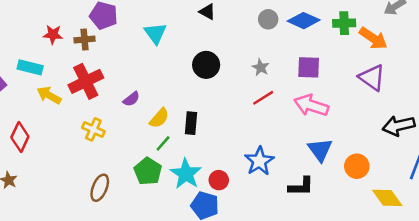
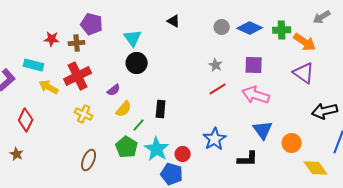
black circle: (206, 65) -> (137, 63), moved
yellow semicircle: (159, 118) -> (124, 109), moved

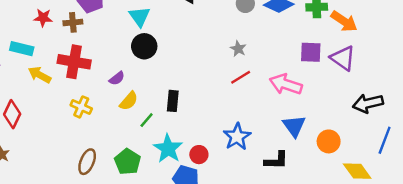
purple square: (254, 65) -> (311, 52), moved
red cross: (78, 76) -> (74, 62), turned 36
green pentagon: (127, 147) -> (128, 162), moved

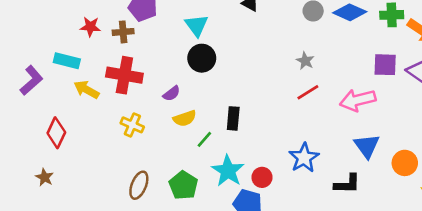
pink arrow: (286, 84) -> (358, 100), turned -32
yellow semicircle: (129, 101) -> (185, 118), turned 30

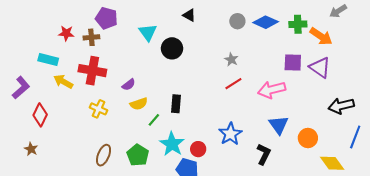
black circle: (202, 58) -> (172, 48), moved
purple L-shape: (31, 80) -> (21, 88), moved
black L-shape: (347, 184) -> (264, 154), turned -65

